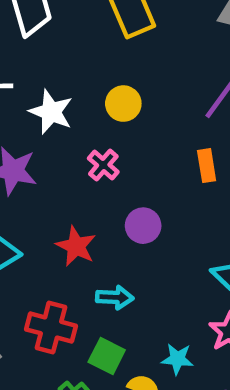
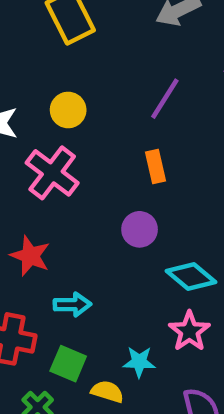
pink cross: (103, 165) -> (52, 173), size x1.6
purple circle: (143, 226) -> (140, 229), moved

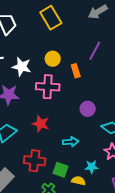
orange rectangle: (155, 167) -> (76, 71), moved
pink cross: (52, 173) -> (48, 87), turned -30
cyan arrow: (72, 305) -> (71, 142), moved

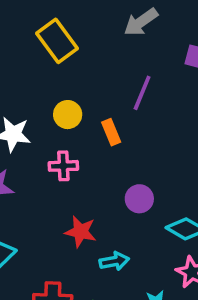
pink cross: (48, 87) -> (63, 166), size x0.7
red star: (41, 124) -> (81, 232), moved

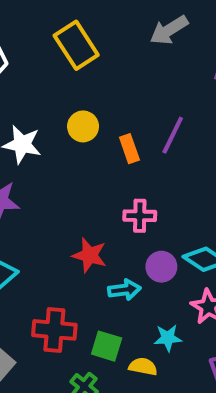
purple line: (142, 93) -> (173, 135), moved
pink cross: (63, 166) -> (140, 216), moved
purple circle: (139, 199) -> (161, 267), moved

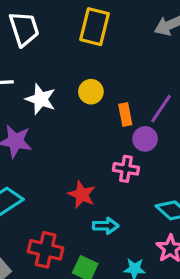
yellow rectangle: (76, 45) -> (95, 27), turned 39
purple circle: (161, 267) -> (145, 139), moved

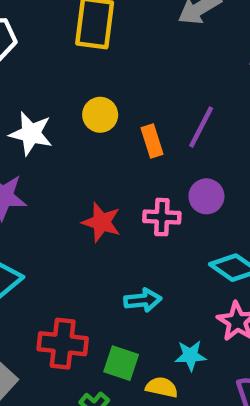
purple circle: (145, 139) -> (206, 196), moved
red star: (82, 195) -> (101, 222), moved

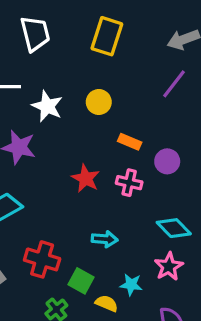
purple line: (201, 127) -> (174, 84), moved
orange rectangle: (152, 141) -> (130, 142), moved, turned -60
purple circle: (206, 196) -> (167, 161), moved

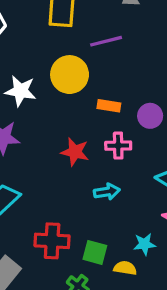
purple line: (174, 84) -> (106, 41), moved, turned 52
yellow circle: (99, 102) -> (70, 75), size x1.5
cyan arrow: (105, 239) -> (107, 192), moved

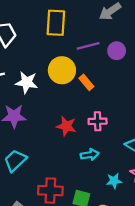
orange rectangle: (109, 106) -> (86, 82), moved, turned 42
purple circle: (150, 116) -> (117, 51), moved
cyan star: (145, 244) -> (114, 181), moved

